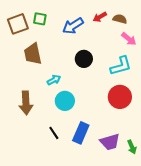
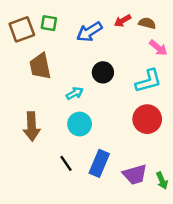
cyan arrow: (54, 80) -> (75, 93), moved

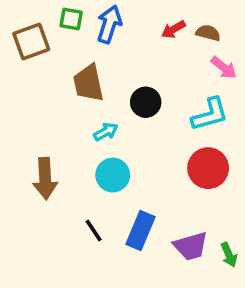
green square: (49, 23) -> (71, 19), moved
blue arrow: (89, 32) -> (109, 24), moved, turned 140
brown trapezoid: (40, 66) -> (88, 83), moved

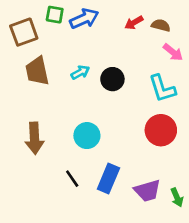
blue arrow: (109, 24) -> (84, 19), turned 48
brown trapezoid: (88, 83) -> (37, 71), moved
cyan L-shape: (210, 114) -> (162, 89), turned 88
cyan arrow: (106, 132) -> (80, 72), moved

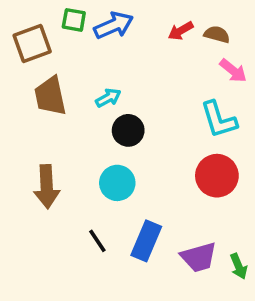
black circle: (112, 79) -> (128, 130), moved

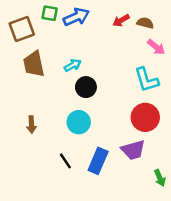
brown arrow: (47, 187) -> (31, 125), size x0.6
purple trapezoid: (199, 257) -> (133, 150), moved

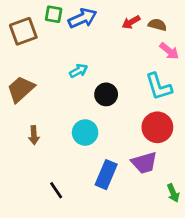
brown trapezoid: (34, 64) -> (21, 89), moved, turned 60
black circle: (86, 87) -> (106, 94), moved
black line: (65, 161) -> (56, 190), moved

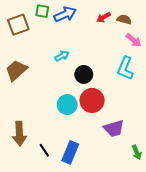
cyan L-shape: (159, 87) -> (125, 68), turned 40
red circle: (157, 127) -> (92, 100), moved
brown arrow: (34, 135) -> (19, 134), moved, size x1.6
blue rectangle: (106, 175) -> (70, 152), moved

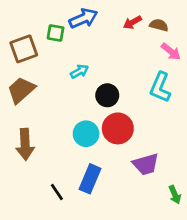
green square: (42, 11) -> (56, 33), moved
brown square: (18, 25) -> (24, 49), moved
brown arrow: (19, 134) -> (25, 144), moved
blue rectangle: (70, 152) -> (90, 179), moved

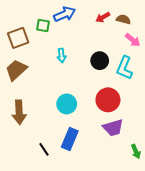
cyan arrow: (79, 71) -> (62, 55), turned 112
black circle: (107, 95) -> (100, 61), moved
red circle: (118, 128) -> (108, 100), moved

